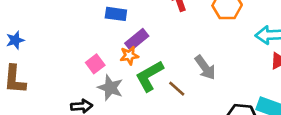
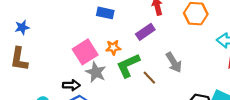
purple rectangle: (137, 40) -> (145, 32), moved
pink square: (95, 64) -> (85, 52), size x1.6

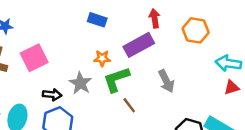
purple rectangle: (145, 32) -> (139, 45), size x1.4
pink square: (85, 52) -> (34, 58), moved
brown line: (149, 78) -> (129, 105), moved

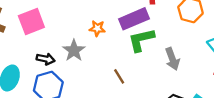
green L-shape: (116, 79) -> (141, 40), moved
gray arrow: (166, 81) -> (172, 59), moved

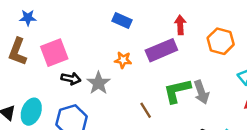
green L-shape: (141, 40) -> (177, 91), moved
black arrow: (46, 59) -> (71, 79), moved

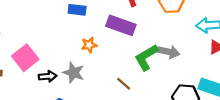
purple rectangle: (161, 50) -> (121, 25), turned 60
gray arrow: (201, 92) -> (168, 52), turned -40

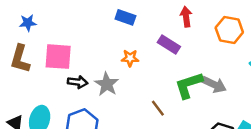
purple rectangle: (121, 25) -> (169, 45), size x0.7
pink square: (25, 58) -> (58, 57), turned 30

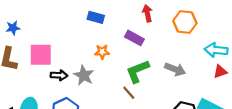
green L-shape: (189, 85) -> (137, 71), moved

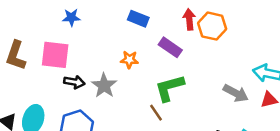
blue rectangle: (96, 17) -> (138, 19), moved
orange hexagon: (185, 22) -> (212, 26), moved
blue star: (13, 28) -> (71, 17), moved
gray arrow: (175, 69) -> (236, 93), moved

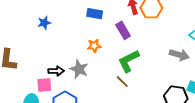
purple rectangle: (170, 47) -> (123, 30), turned 36
pink square: (55, 55) -> (44, 85), moved, size x0.7

